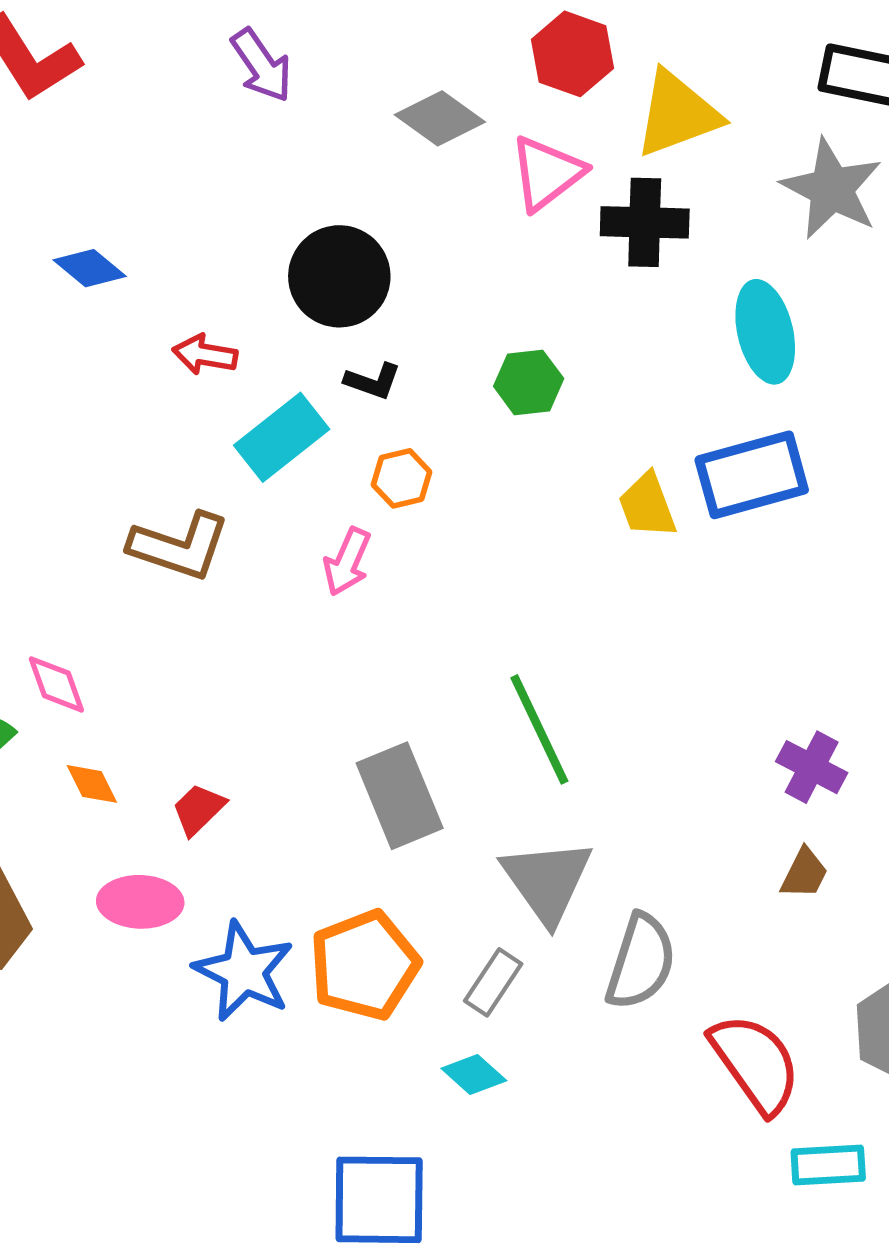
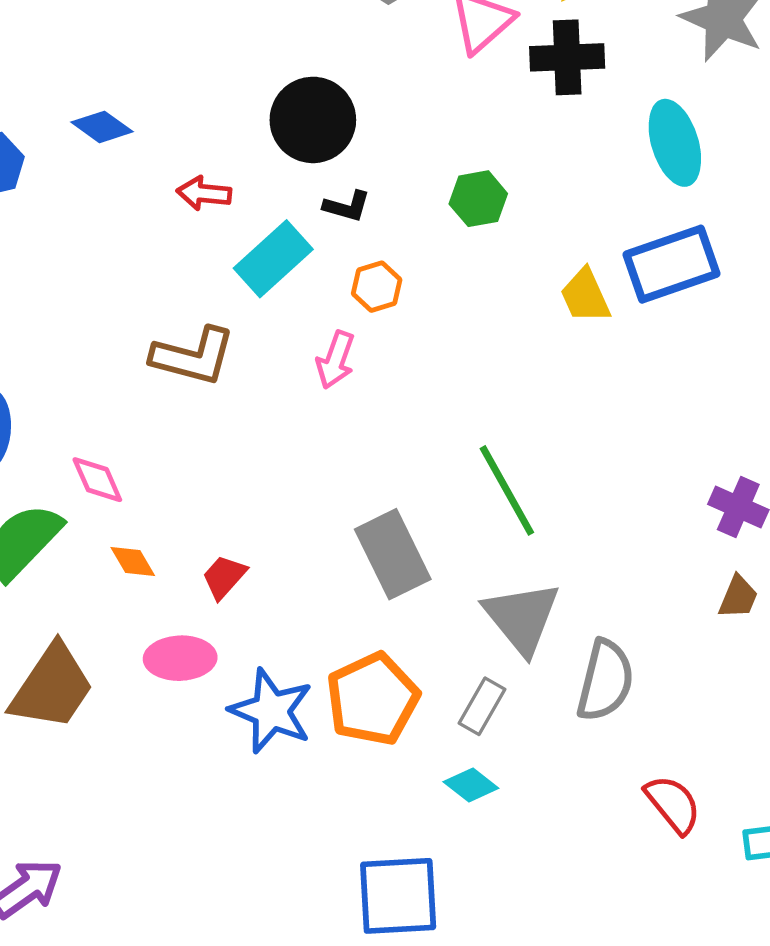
red semicircle: (755, 1063) -> (673, 804), moved, size x0.7

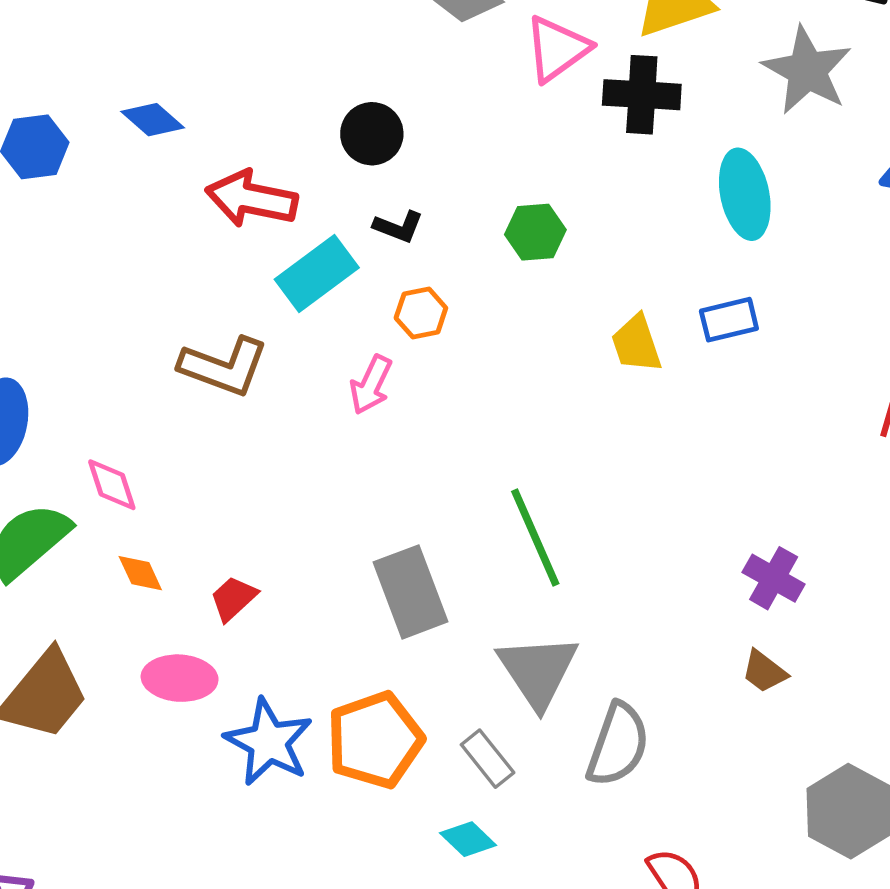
black circle: (313, 120) -> (372, 134), size x0.7
red arrow: (204, 193) -> (252, 199), size x1.6
blue rectangle: (671, 264) -> (729, 320), size x0.6
brown trapezoid: (738, 597) -> (764, 671), turned 99
gray rectangle: (482, 706) -> (488, 759), turned -74

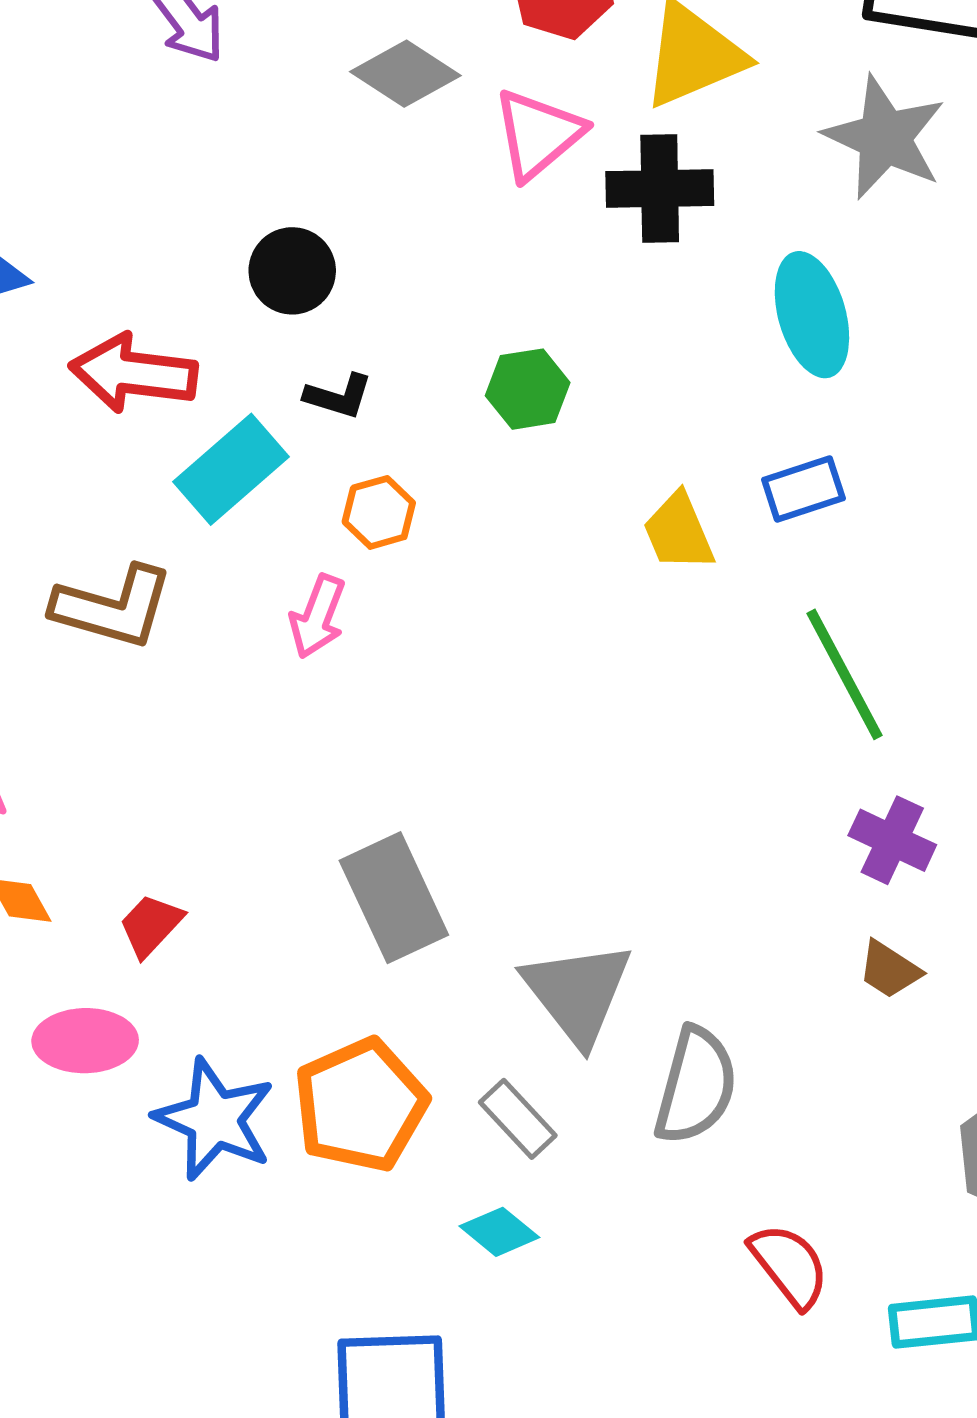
green line: (535, 538) -> (844, 674), moved

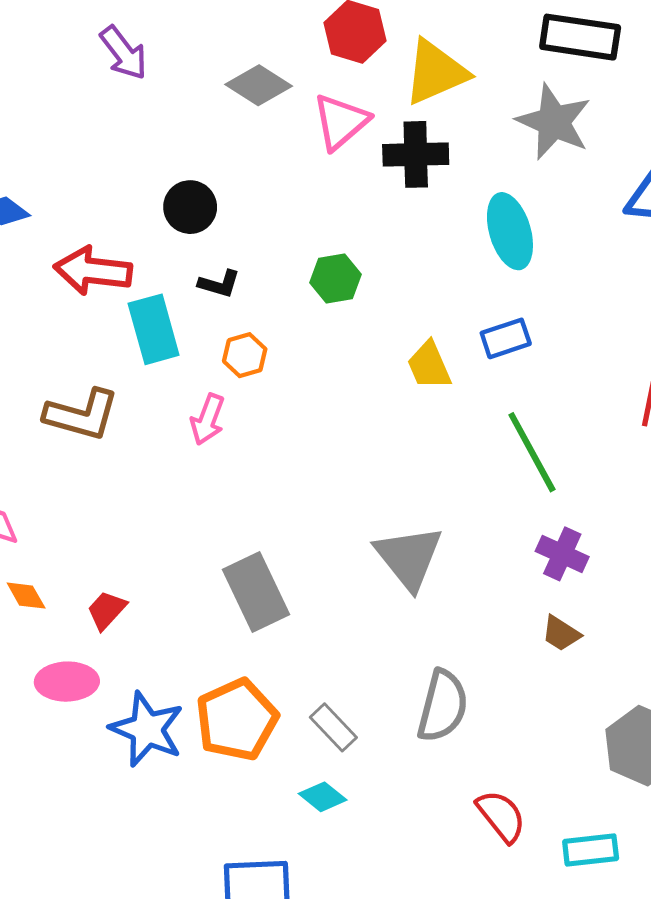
cyan rectangle: (231, 469) -> (154, 329), turned -64
gray triangle: (578, 993) -> (409, 557), moved

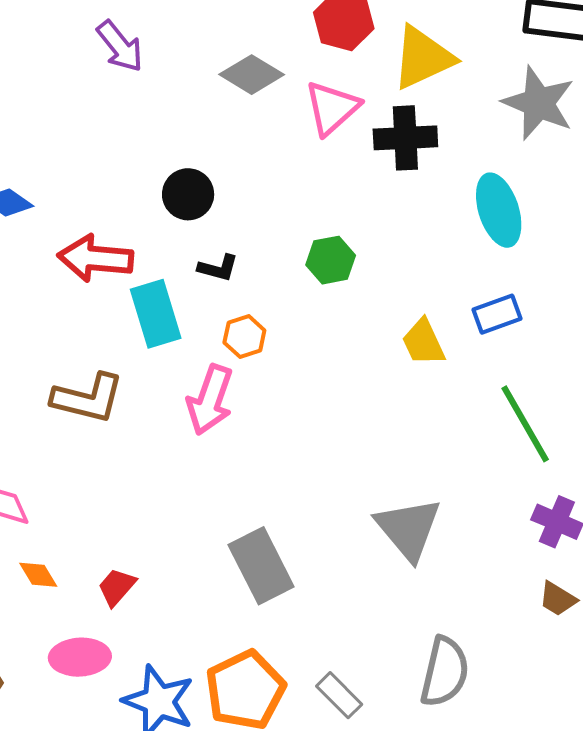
pink arrow: (208, 419) -> (210, 400), size x1.4

